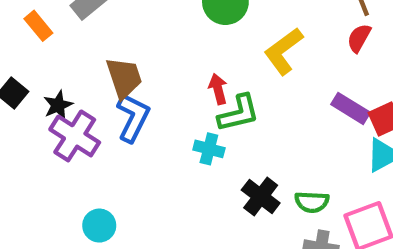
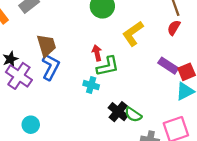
green semicircle: (312, 202) -> (133, 115), moved, turned 30

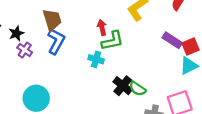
purple cross: (19, 76) -> (25, 50), size x0.6
cyan circle: (31, 125) -> (36, 98), size x1.5

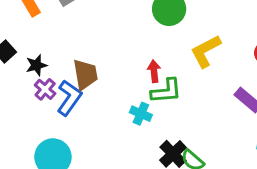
brown trapezoid: (52, 20) -> (85, 74), moved
blue L-shape: (56, 41) -> (69, 98), moved

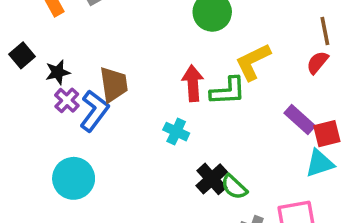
red arrow: (154, 71) -> (193, 83), size x1.4
green L-shape: (166, 91) -> (228, 91), moved

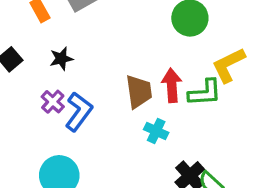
black star: (58, 72) -> (61, 59), moved
brown trapezoid: (114, 84) -> (139, 92), moved

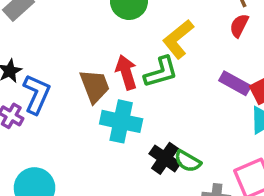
blue L-shape: (79, 112) -> (37, 94), moved
cyan cross: (156, 131) -> (121, 121), size x1.6

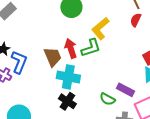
purple rectangle: (235, 83) -> (125, 90), moved
black cross: (165, 158) -> (67, 101), moved

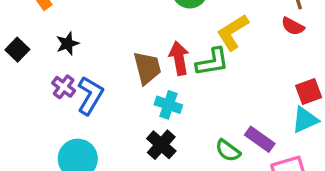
red semicircle: (136, 20) -> (293, 26), turned -96
blue L-shape: (19, 62) -> (90, 96), moved
cyan cross: (68, 77) -> (168, 105), size x0.7

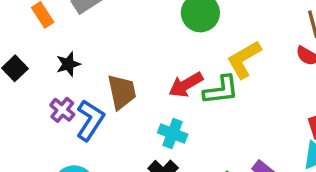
red arrow: (179, 58) -> (186, 85), turned -112
brown trapezoid: (147, 68) -> (122, 92), moved

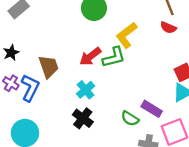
cyan cross: (173, 134) -> (86, 90), turned 36

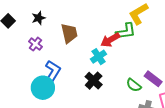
red arrow: (90, 57) -> (110, 40), moved
blue L-shape: (30, 88) -> (53, 72), moved

